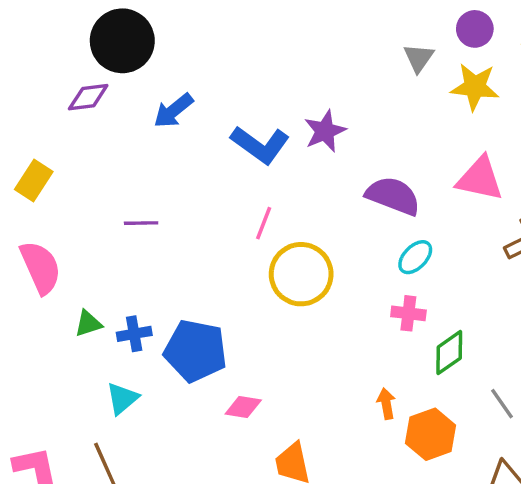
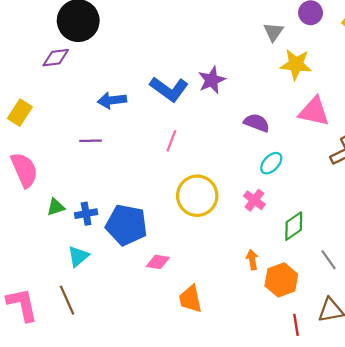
yellow star: (475, 87) -> (296, 64), moved
blue arrow: (173, 111) -> (112, 100), moved, turned 32
purple semicircle: (393, 196) -> (257, 123), size x0.7
yellow circle: (301, 274) -> (197, 196), moved
pink cross: (408, 313) -> (254, 200), moved, turned 30

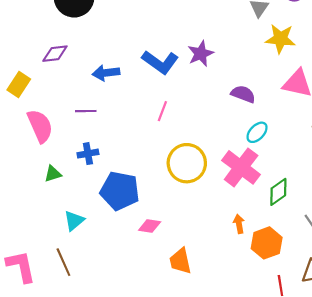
purple diamond: (56, 58) -> (55, 54), moved
pink semicircle: (24, 170) -> (40, 126), moved
pink cross: (254, 200) -> (241, 167), size x1.8
blue cross: (86, 214) -> (88, 154), moved

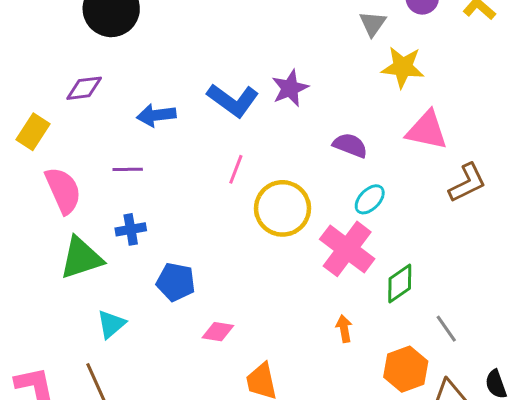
yellow circle: (187, 163) -> (283, 208), moved
green triangle: (53, 174) -> (81, 258), size x1.8
blue pentagon: (120, 191) -> (176, 282), size x0.7
orange hexagon: (267, 243) -> (406, 369), moved

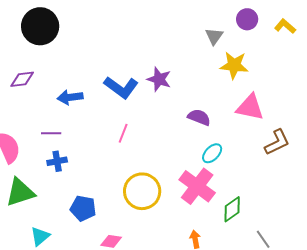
purple star: (290, 88) -> (159, 79), turned -30
yellow circle: (283, 208) -> (142, 191), moved
blue cross: (131, 229) -> (57, 161), moved

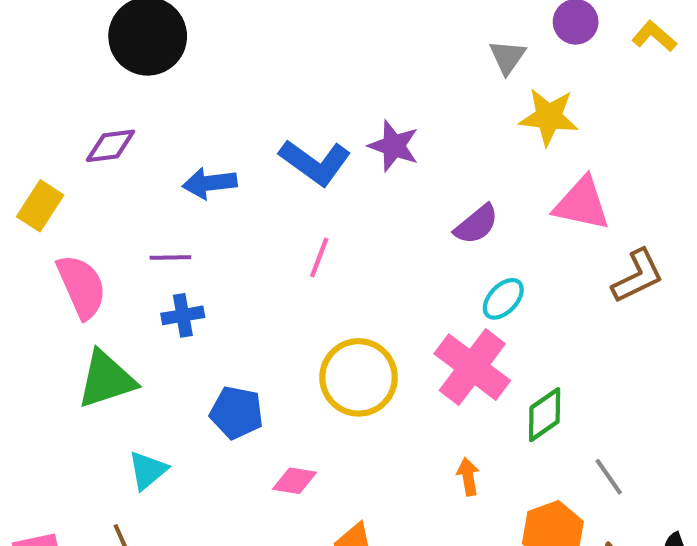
purple semicircle: (199, 117) -> (476, 224), turned 120

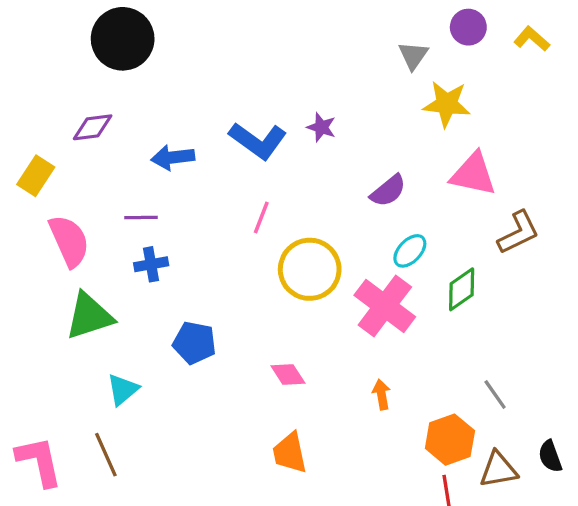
purple star: (394, 146) -> (321, 127), size x0.7
yellow circle: (359, 377) -> (310, 269), moved
green diamond: (545, 415) -> (462, 289), moved
pink diamond: (294, 481) -> (288, 374), moved, turned 48

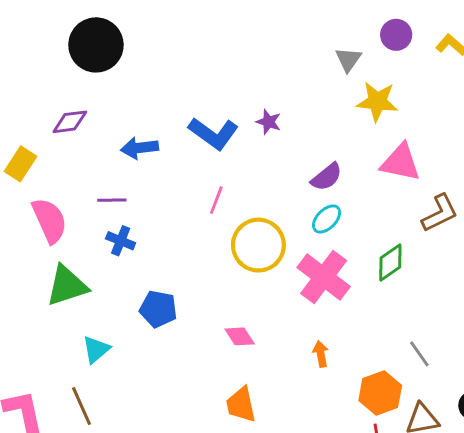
cyan ellipse: (410, 251) -> (327, 219), moved
blue cross: (151, 264) -> (121, 241), turned 32

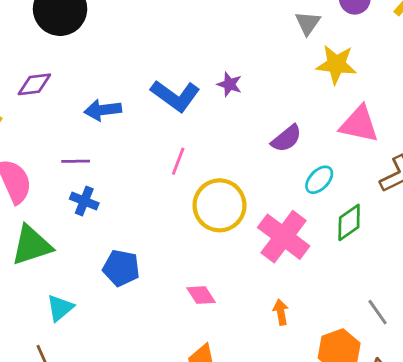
cyan ellipse: (327, 219) -> (319, 180), moved

